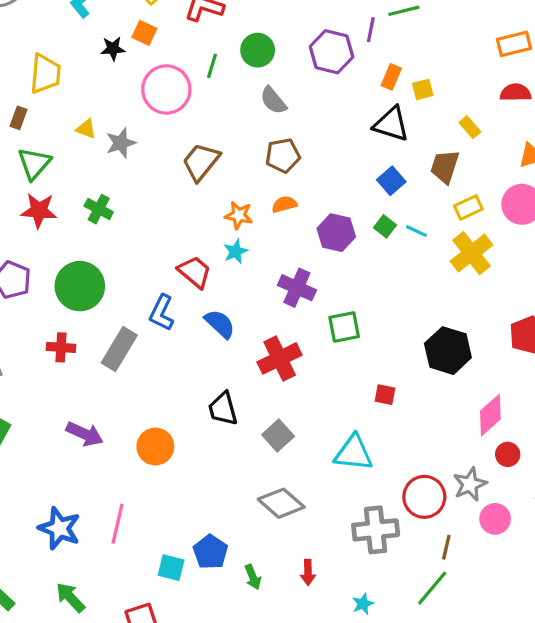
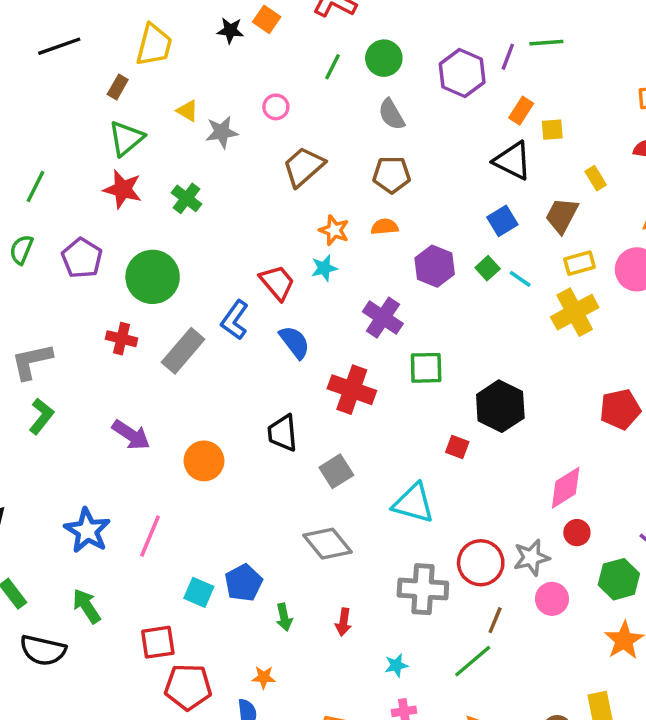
pink circle: (166, 89) -> (276, 107), moved, size x0.5
black hexagon: (448, 351) -> (500, 406), moved
red cross: (280, 358) -> (352, 390), turned 36

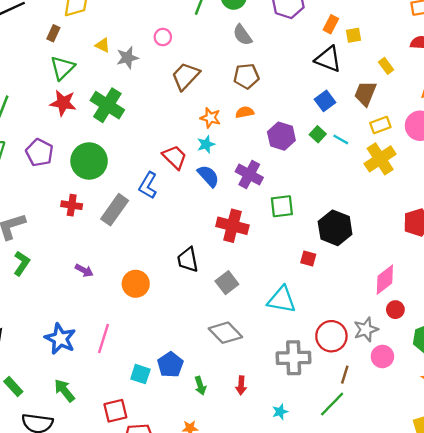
green cross: (186, 198) -> (107, 105), size x1.6
blue semicircle: (295, 342) -> (208, 176), moved
purple arrow: (131, 435) -> (84, 270), size x0.7

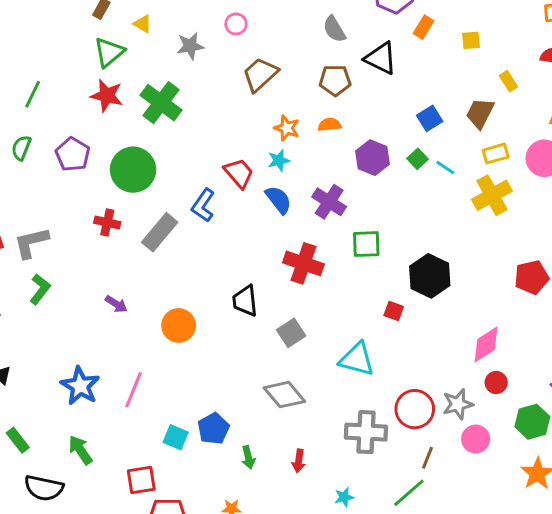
orange rectangle: (331, 24) -> (424, 27), moved
yellow triangle: (103, 45) -> (143, 24), moved
black triangle: (328, 59) -> (381, 58), moved

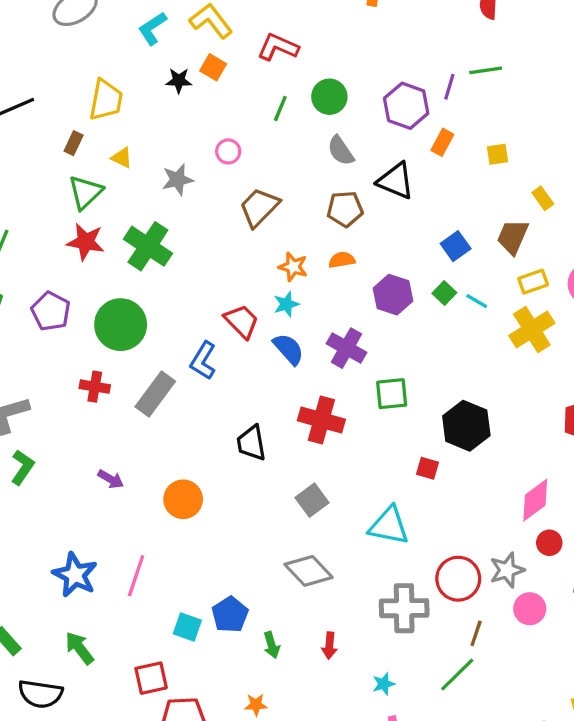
black trapezoid: (245, 301) -> (251, 443), moved

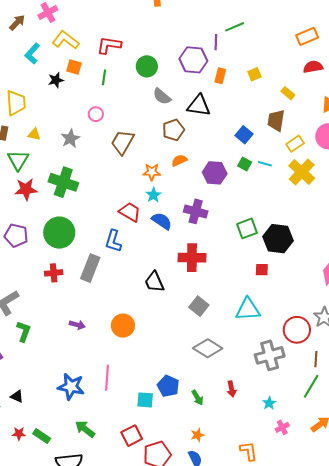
green line: (280, 109) -> (104, 77), moved
green square: (392, 394) -> (247, 228), moved

